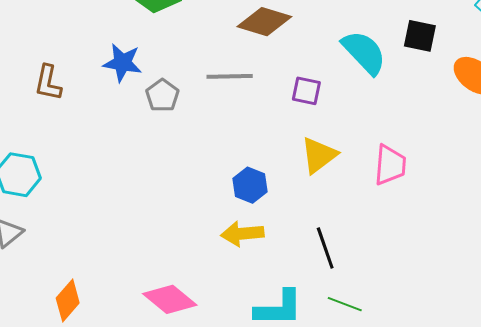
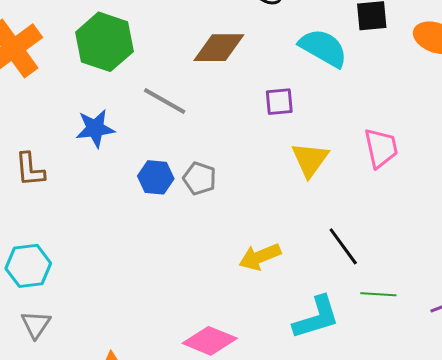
gray line: (230, 76) -> (165, 101), moved, turned 48
gray pentagon: (162, 95) -> (200, 178), moved
blue hexagon: (250, 185) -> (156, 177), moved

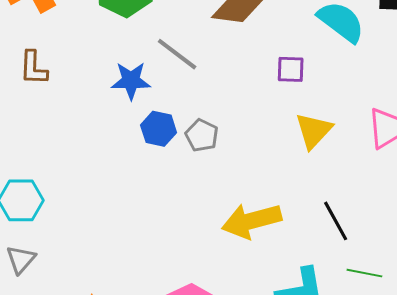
blue star: (95, 128) -> (131, 81), moved
brown L-shape: (30, 169) -> (33, 68), moved
yellow arrow: (260, 257) -> (252, 221), size x1.4

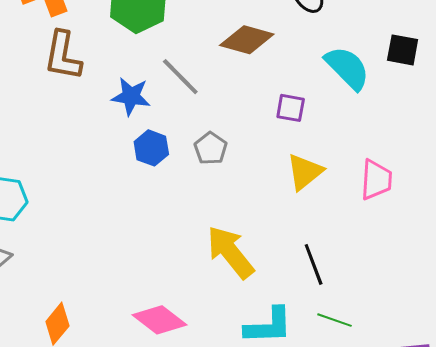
brown L-shape: (33, 68) -> (63, 56), moved, size x1.4
gray pentagon: (202, 135) -> (211, 148), moved
yellow arrow: (252, 221) -> (230, 252), turned 58

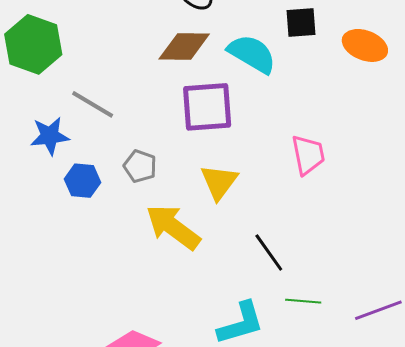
brown diamond: (247, 40) -> (184, 47), moved
purple square: (291, 108) -> (207, 107), size x1.8
yellow triangle: (305, 172) -> (219, 182), moved
yellow arrow: (230, 252) -> (173, 227), moved

